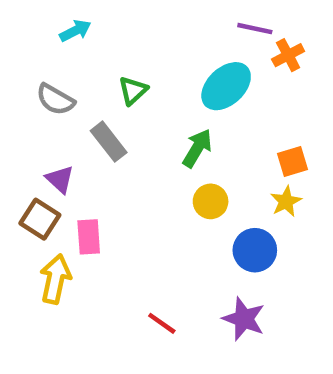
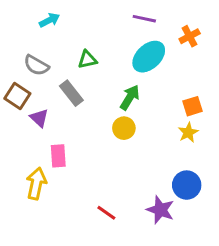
purple line: (255, 29) -> (144, 19), moved
green triangle: (133, 91) -> (87, 60), turned 30
yellow circle: (211, 201) -> (124, 128), moved
brown square: (40, 219) -> (17, 96), moved
blue circle: (255, 250) -> (187, 185), moved

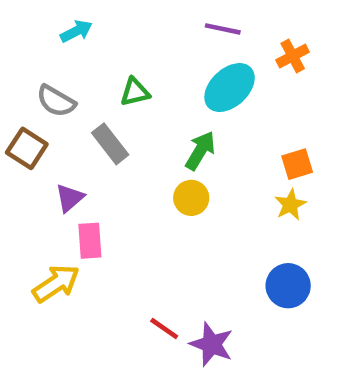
purple triangle: (39, 118) -> (70, 198), moved, turned 36
yellow arrow: (36, 184) -> (56, 283), turned 44
purple star: (160, 210) -> (212, 344), moved

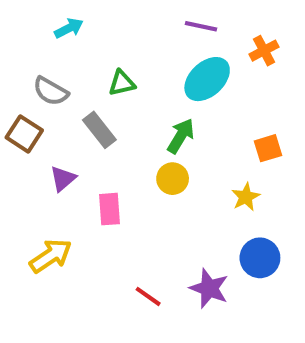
yellow star: (290, 205) -> (246, 197), moved
pink rectangle: (90, 241) -> (110, 209), moved
purple star: (212, 344) -> (209, 288), moved

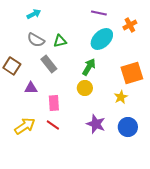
gray semicircle: (51, 91) -> (36, 40), moved
orange square: (268, 148) -> (132, 73), size x1.6
purple triangle: (63, 179) -> (31, 88), turned 40
purple star: (209, 288) -> (96, 124), moved
red line: (148, 296) -> (53, 125), moved

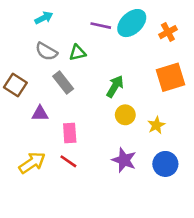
purple line: (99, 13) -> (101, 26), moved
cyan ellipse: (102, 39) -> (132, 23), moved
orange square: (132, 73) -> (171, 77), moved
yellow circle: (85, 88) -> (125, 115), moved

